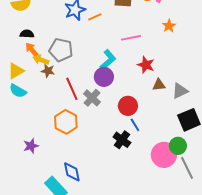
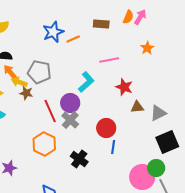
purple circle: (104, 77) -> (70, 103), moved
blue line: (135, 125) -> (113, 147), turned 40
black cross: (122, 140) -> (79, 159), moved

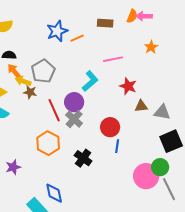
pink arrow: (140, 17) -> (144, 16), turned -119
gray pentagon: (39, 72) -> (43, 71), turned 30
gray triangle: (158, 113) -> (162, 112), turned 36

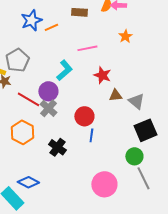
red line: (54, 110) -> (28, 99), turned -35
gray triangle: (162, 112) -> (136, 101), turned 30
pink circle: (146, 176) -> (104, 184), moved
blue diamond: (54, 193) -> (28, 182), turned -50

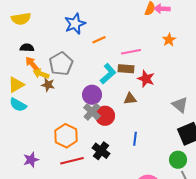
brown rectangle: (79, 12) -> (126, 69), moved
orange line: (51, 27) -> (99, 40), moved
brown triangle: (115, 95) -> (130, 99), moved
red line: (28, 99) -> (72, 161), moved, turned -45
red circle: (84, 116) -> (105, 116), moved

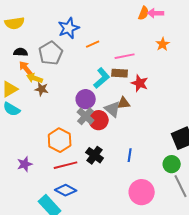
gray pentagon: (61, 64) -> (51, 53), moved
gray triangle: (180, 105) -> (113, 109), moved
blue line: (135, 139) -> (130, 155), moved

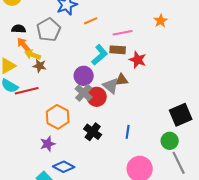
purple star: (25, 164) -> (48, 144), moved
red line: (66, 165) -> (27, 91), moved

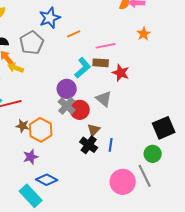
brown star: (40, 66) -> (23, 126), moved
brown triangle: (122, 80) -> (94, 130), moved, turned -40
gray triangle: (111, 86) -> (104, 99), moved
black cross: (93, 132) -> (89, 145), moved
gray line: (179, 163) -> (145, 176), moved

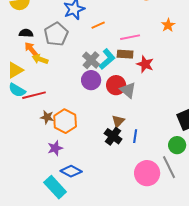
gray cross: (67, 106) -> (91, 60), moved
red circle: (80, 110) -> (116, 85), moved

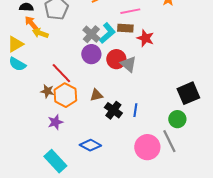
red line: (34, 95) -> (61, 73), moved, turned 60
brown triangle: (118, 121) -> (96, 95), moved, turned 32
blue diamond: (71, 171) -> (90, 145), moved

